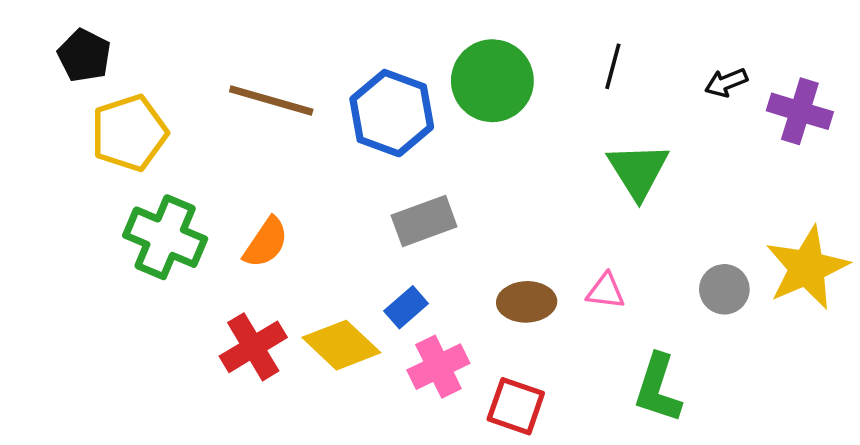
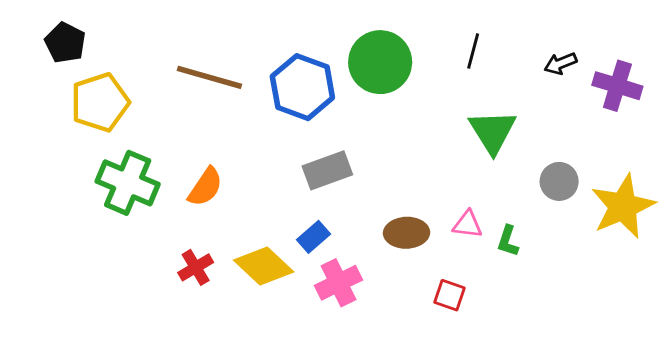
gray circle: (724, 289) -> (559, 181), moved
red cross: (253, 347) -> (196, 267), size x0.7
green L-shape: (658, 388) -> (508, 241), moved, size x0.6
red square: (516, 406) -> (450, 295), moved, size x0.7

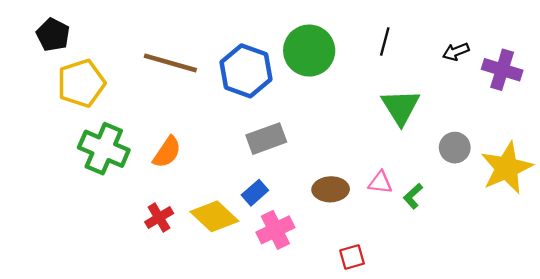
green L-shape: (508, 241) -> (413, 196), turned 30
red square: (450, 295) -> (352, 257), moved, turned -35

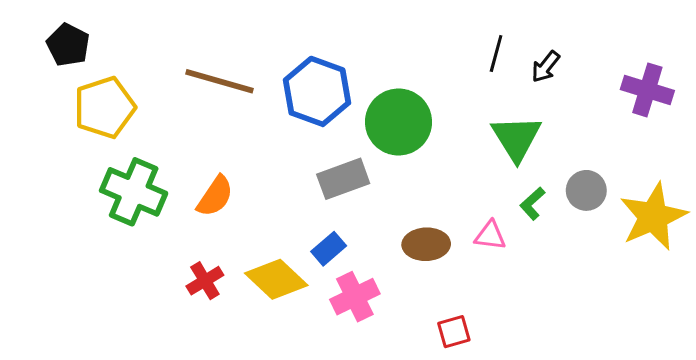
green circle: (309, 51) -> (399, 122), moved
black arrow: (456, 52) -> (546, 67), moved, turned -30
green L-shape: (413, 196) -> (532, 204), moved

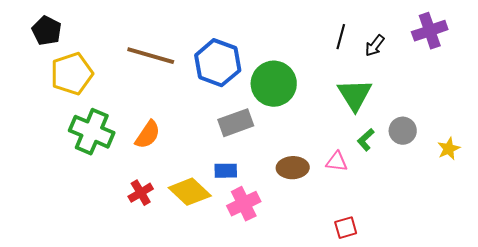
purple cross: (647, 90) -> (430, 31), moved, turned -36
yellow star: (653, 217) -> (449, 149), size x0.5
blue rectangle: (329, 249) -> (226, 171), turned 40
red square: (454, 332) -> (346, 228), moved

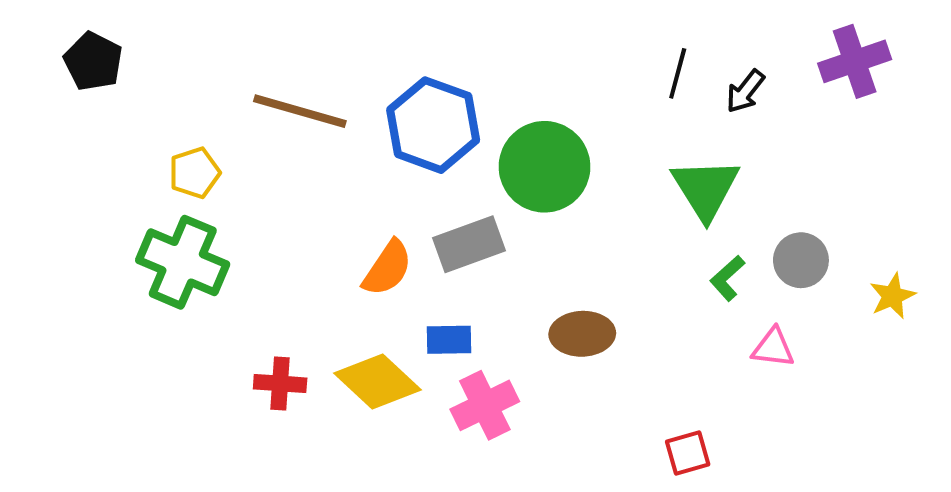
yellow pentagon: (72, 74) -> (195, 173), moved, size x0.6
orange semicircle: (148, 135) -> (387, 268), moved
pink triangle: (337, 162) -> (773, 348), moved
red cross: (141, 193) -> (280, 383), turned 35

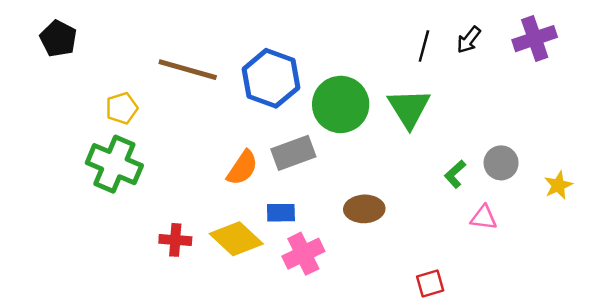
black arrow: (745, 91) -> (469, 40), moved
green triangle: (706, 189) -> (409, 108), moved

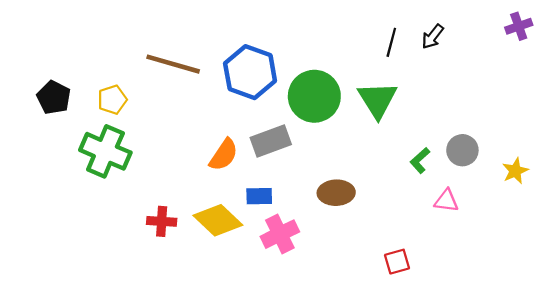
black pentagon: (58, 39) -> (54, 97), moved
purple cross: (535, 39) -> (519, 26), moved, size x0.7

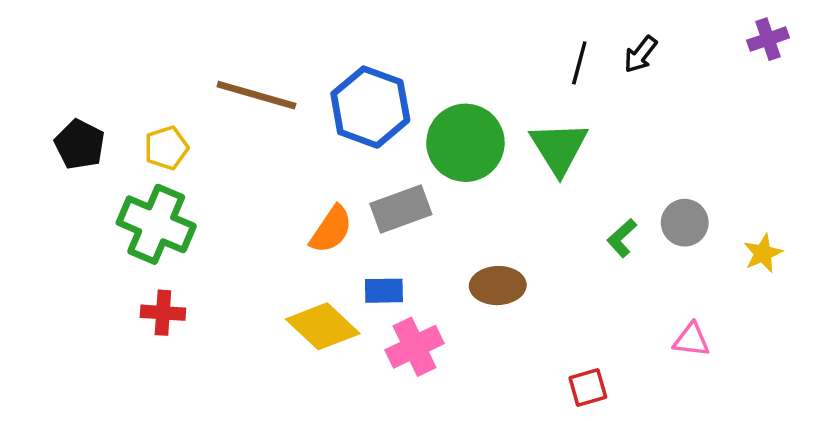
pink triangle: (446, 201) -> (692, 340), moved
red cross: (162, 221) -> (163, 313), moved

